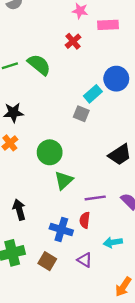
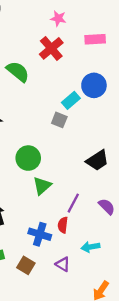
pink rectangle: (108, 25) -> (95, 39), moved
red cross: (73, 41) -> (51, 48), size x1.5
purple line: (95, 198) -> (73, 203), turned -54

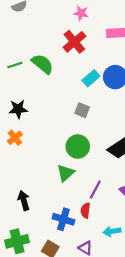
cyan rectangle: (71, 100) -> (91, 78), moved
green circle: (28, 158) -> (78, 147), moved

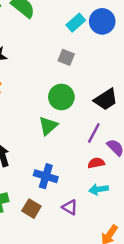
purple line: (95, 189) -> (94, 133), moved
red semicircle: (85, 210) -> (96, 163), moved, turned 72

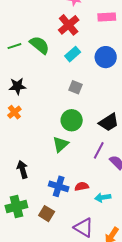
cyan rectangle: (76, 23) -> (73, 54), moved
red semicircle: (96, 163) -> (82, 186), moved
purple triangle: (70, 207) -> (84, 228), moved, size x1.5

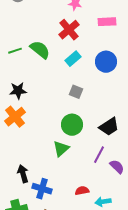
orange cross: (14, 112) -> (15, 117), size x1.5
blue cross: (59, 186) -> (42, 189), moved

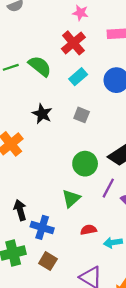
black star: (18, 91) -> (42, 114), moved, turned 30
green circle: (72, 125) -> (85, 164), moved
green triangle: (61, 149) -> (71, 198), moved

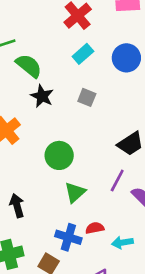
green semicircle: (40, 66) -> (29, 66), moved
green circle: (85, 164) -> (59, 155), moved
blue cross: (42, 227) -> (68, 237), moved

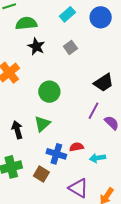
green semicircle: (29, 66) -> (26, 23), turned -45
gray square: (87, 97) -> (70, 47), turned 32
green triangle: (75, 192) -> (42, 124), moved

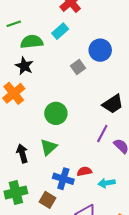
cyan rectangle: (67, 14) -> (60, 31), moved
blue circle: (101, 17) -> (100, 50), moved
black star: (36, 46) -> (24, 66), moved

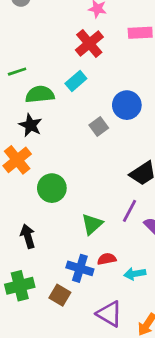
green circle: (56, 113) -> (52, 188), moved
green triangle: (49, 147) -> (92, 224), moved

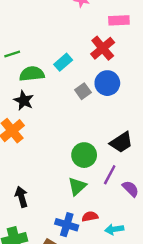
red cross: (89, 44) -> (103, 48), moved
gray square: (99, 126) -> (83, 91), moved
green circle: (52, 188) -> (84, 155), moved

